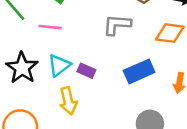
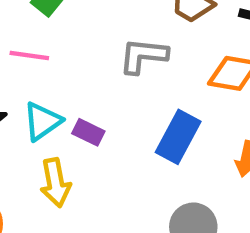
blue rectangle: (139, 71) -> (178, 137), turned -40

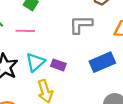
blue rectangle: (178, 137) -> (102, 62), turned 45

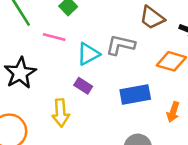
cyan triangle: (35, 62) -> (88, 54), moved

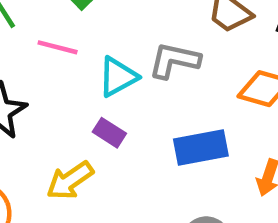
yellow arrow: (61, 113) -> (70, 180), turned 60

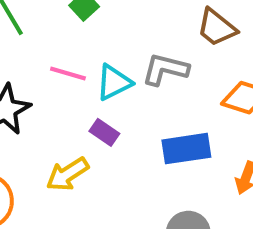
pink line: (58, 47) -> (68, 73), moved

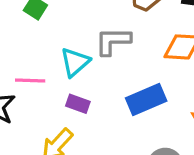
pink line: (68, 73) -> (30, 80), moved

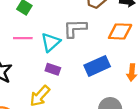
pink line: (30, 80) -> (23, 38), moved

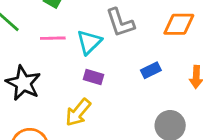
gray L-shape: (75, 28) -> (120, 23), turned -105
blue rectangle: (97, 66) -> (151, 70), size x0.6

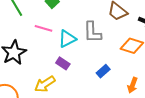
blue rectangle: (151, 70) -> (103, 71), turned -32

